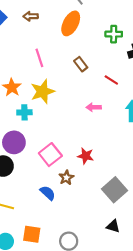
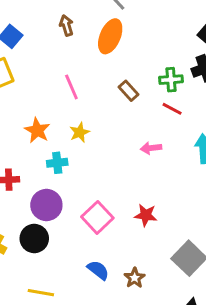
brown arrow: (31, 16) -> (66, 25), moved, turned 80
green cross: (114, 34) -> (171, 80), moved
yellow star: (43, 92) -> (80, 132), size x0.6
brown star: (66, 178) -> (135, 278), moved

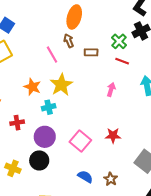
brown arrow: (66, 25) -> (69, 41), moved
green cross: (171, 80) -> (119, 41), turned -35
brown rectangle: (128, 91) -> (91, 52), turned -40
yellow star: (80, 132) -> (61, 85), size x1.6
pink arrow: (151, 148) -> (111, 89), turned 120

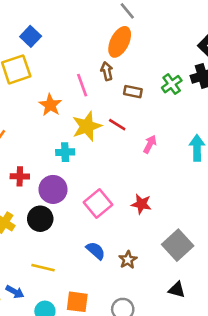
red line: (122, 61) -> (117, 125), moved
orange star: (32, 87) -> (50, 105), moved
red cross: (17, 123) -> (20, 176), moved

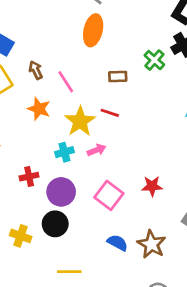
brown arrow: (107, 71) -> (36, 70), moved
pink arrow: (150, 144) -> (97, 150), moved, turned 54
red cross: (20, 176) -> (29, 177), moved
brown star: (128, 260) -> (152, 244), size x1.5

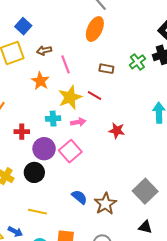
brown arrow: (36, 70) -> (44, 51), turned -88
red star: (152, 186) -> (117, 130), moved
pink square: (109, 195) -> (70, 151), moved

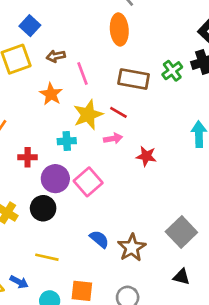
orange ellipse: (95, 29) -> (119, 29), turned -30
brown rectangle: (106, 69) -> (134, 79), size x1.6
pink arrow: (78, 122) -> (113, 138), moved

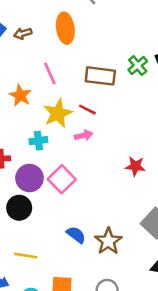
orange ellipse: (119, 29) -> (65, 28), moved
brown arrow: (56, 56) -> (23, 33), moved
red star: (146, 156) -> (135, 166), moved

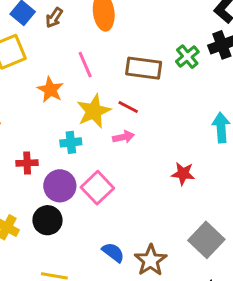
brown arrow: (23, 33) -> (54, 18), turned -42

